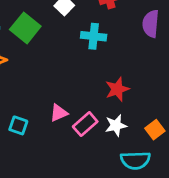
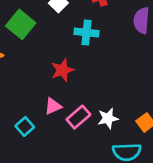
red star: (117, 89) -> (62, 70), moved
cyan square: (18, 125) -> (25, 126), moved, turned 30

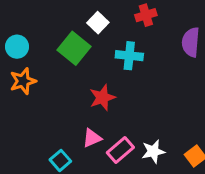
green square: (21, 24) -> (74, 48), moved

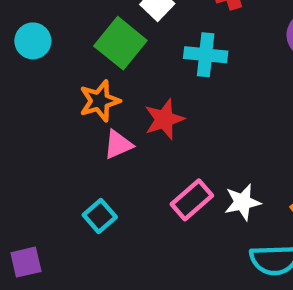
orange star: (23, 81) -> (100, 101), moved
pink triangle: (92, 138) -> (118, 145), moved

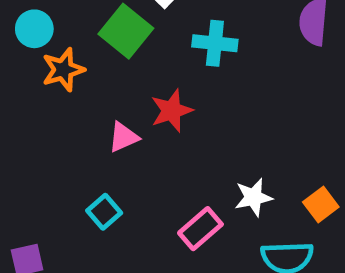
orange star: (100, 101) -> (63, 70), moved
pink rectangle: (192, 200) -> (200, 229), moved

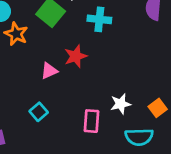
orange star: (63, 70) -> (16, 34), turned -30
pink rectangle: (200, 229) -> (92, 121), turned -45

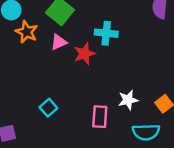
cyan cross: (99, 19) -> (106, 33), moved
pink triangle: (49, 71) -> (59, 42), moved

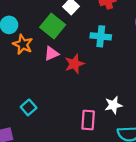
cyan cross: (106, 33) -> (101, 36), moved
cyan square: (48, 108) -> (29, 107), moved

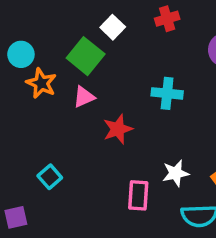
cyan cross: (101, 36) -> (167, 93), moved
red star: (74, 64) -> (118, 129), moved

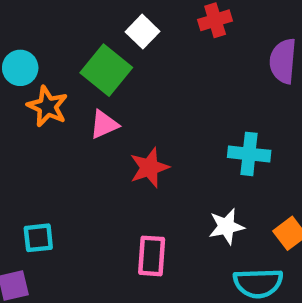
cyan cross: (167, 93) -> (249, 154), moved
cyan square: (50, 177) -> (38, 238), moved, turned 35
pink rectangle: (138, 195) -> (152, 256), moved

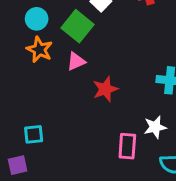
cyan circle: (20, 68) -> (37, 19), moved
pink rectangle: (152, 256) -> (127, 146), moved

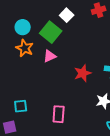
red star: (105, 89) -> (83, 73), moved
pink rectangle: (127, 146) -> (59, 114), moved

